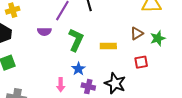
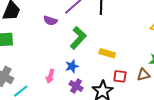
brown triangle: (137, 33) -> (143, 75), moved
red square: (141, 62) -> (120, 76), moved

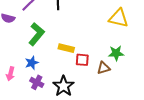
red square: (120, 76) -> (82, 60), moved

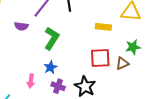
yellow rectangle: (66, 48) -> (103, 27), moved
red square: (82, 60) -> (100, 58), size x1.5

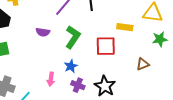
purple semicircle: (21, 26) -> (43, 32), moved
green star: (133, 47) -> (160, 39), moved
red square: (100, 58) -> (106, 46), moved

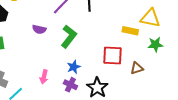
yellow rectangle: (125, 27) -> (130, 31), moved
red square: (106, 46) -> (113, 56), moved
blue star: (71, 66) -> (74, 67), moved

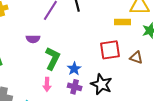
green L-shape: (69, 36) -> (53, 58), moved
brown triangle: (137, 68) -> (136, 58), turned 48

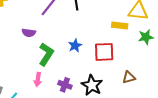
brown triangle: (136, 58) -> (129, 77), moved, turned -40
blue star: (74, 69) -> (75, 46), moved

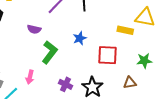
green star: (146, 37) -> (144, 61), moved
blue star: (75, 46) -> (80, 38), moved
pink arrow: (38, 79) -> (30, 77), moved

